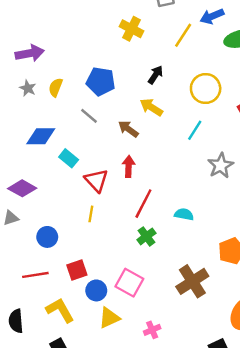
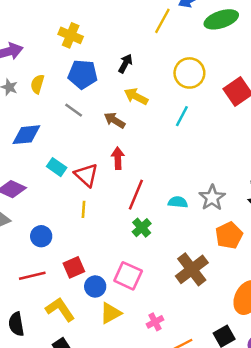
yellow cross: (131, 29) -> (71, 35), moved
black arrow: (155, 75) -> (125, 63), moved
cyan rectangle: (69, 158) -> (57, 167), moved
gray star: (221, 166) -> (212, 198), moved

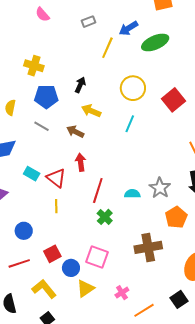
brown cross: (192, 269) -> (148, 247), turned 32

